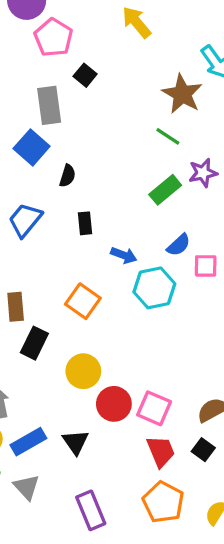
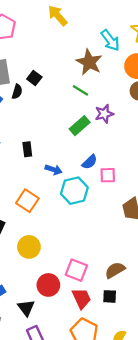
black square: (85, 75) -> (34, 78), moved
black semicircle: (67, 176) -> (17, 92), moved
red circle: (114, 404) -> (48, 285), moved
black triangle: (76, 442) -> (26, 308), moved
black square: (203, 450) -> (110, 296), turned -32

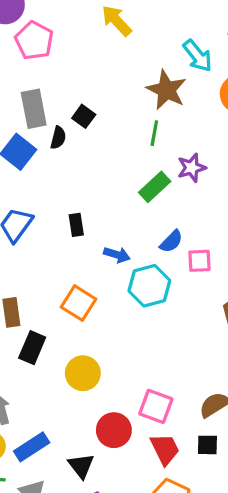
green line: (80, 90) -> (154, 133), turned 70

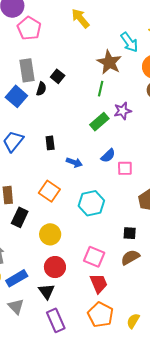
cyan hexagon: (149, 286) -> (91, 203), moved
red circle: (114, 430) -> (55, 267), moved
black square: (207, 445) -> (130, 233), moved

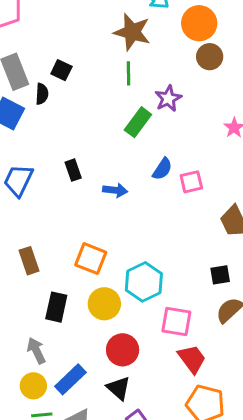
orange square: (49, 191) -> (91, 259), moved
cyan hexagon: (91, 203) -> (144, 282), moved
black rectangle: (20, 217) -> (56, 307), moved

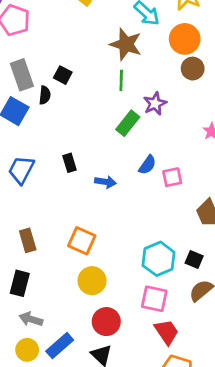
black square: (220, 275) -> (194, 260), turned 30
cyan hexagon: (144, 282) -> (159, 259), moved
black rectangle: (56, 307) -> (20, 283), moved
gray arrow: (36, 351) -> (31, 319), turned -50

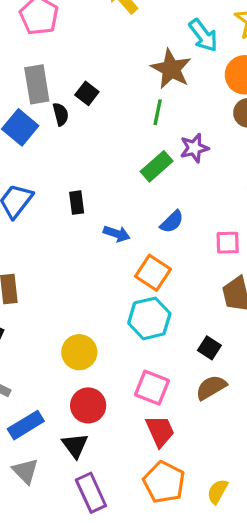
black semicircle: (45, 95) -> (61, 114), turned -30
pink square: (172, 177) -> (228, 243), moved
orange square: (82, 241) -> (153, 273), moved
cyan hexagon: (159, 259) -> (149, 318), moved

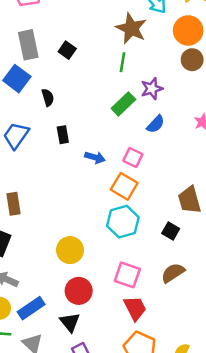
black semicircle: (61, 114) -> (48, 97), moved
blue semicircle: (172, 222) -> (156, 124), moved
pink square: (228, 243) -> (133, 157), moved, turned 30
black square: (209, 348) -> (171, 231), moved

